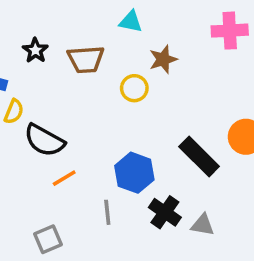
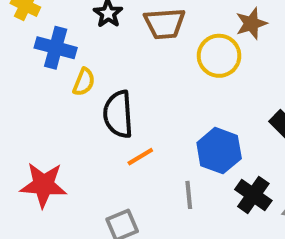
yellow circle: (134, 88) -> (219, 56), size x1.4
black semicircle: (44, 140) -> (118, 114), turned 57

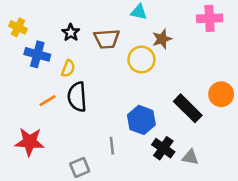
yellow semicircle: (84, 82) -> (68, 69), moved
orange line: (140, 157) -> (48, 101), moved
gray line: (189, 195) -> (112, 146), moved

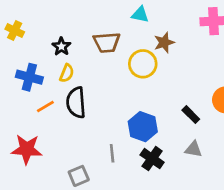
black star: (71, 33) -> (61, 46), moved
blue cross: (37, 54) -> (29, 77), moved
black rectangle: (188, 108) -> (191, 115), size x0.6
black cross: (163, 148) -> (152, 159), moved
gray triangle: (190, 157) -> (193, 149), moved

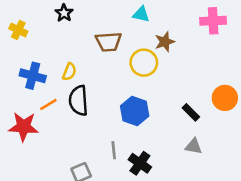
black star: (61, 46) -> (64, 13), moved
blue hexagon: (143, 127) -> (135, 111), moved
red star: (27, 149) -> (24, 127), moved
black cross: (152, 159) -> (140, 163), moved

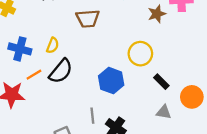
brown star: (165, 42) -> (157, 14), moved
yellow circle: (144, 63) -> (140, 54), moved
orange circle: (225, 98) -> (192, 97), moved
black semicircle: (78, 101) -> (61, 71), turned -136

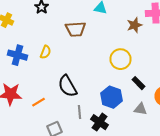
black semicircle: (61, 71) -> (68, 86), moved, turned 110
orange line: (34, 75) -> (38, 102), moved
blue hexagon: (111, 81) -> (112, 97), moved

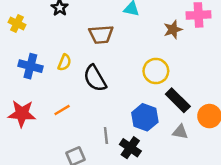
black rectangle: (138, 83) -> (178, 100), size x1.5
black semicircle: (68, 86) -> (95, 78), moved
orange line: (38, 102) -> (62, 110), moved

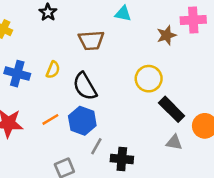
blue hexagon: (145, 117) -> (82, 121), moved
gray line: (106, 136) -> (96, 146), turned 35
black cross: (130, 148) -> (122, 159), turned -30

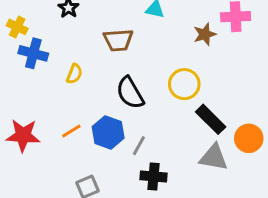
blue cross: (17, 74) -> (33, 53), moved
black semicircle: (85, 86) -> (130, 93), moved
gray triangle: (174, 142) -> (214, 157), size x1.5
gray line: (96, 146) -> (139, 146), moved

